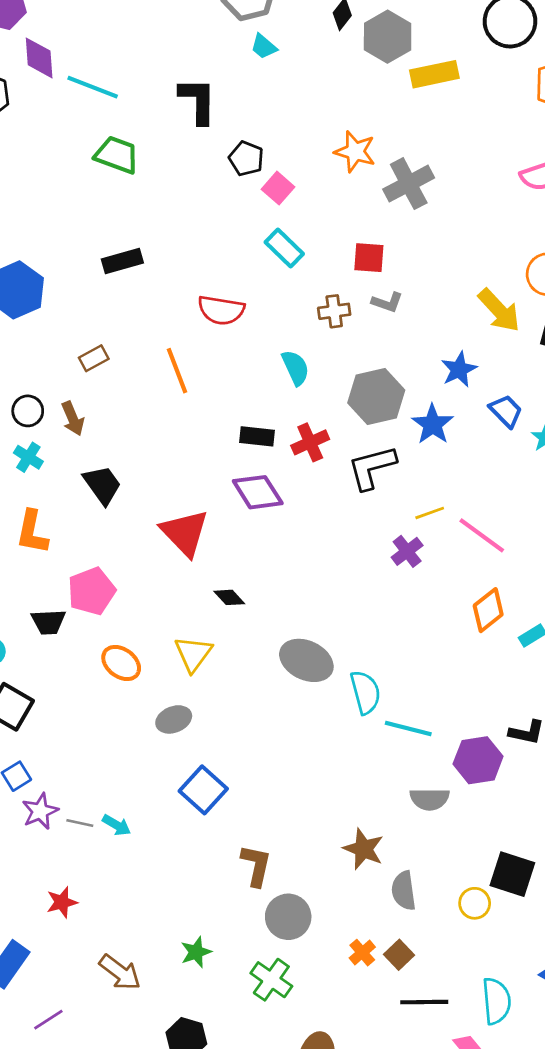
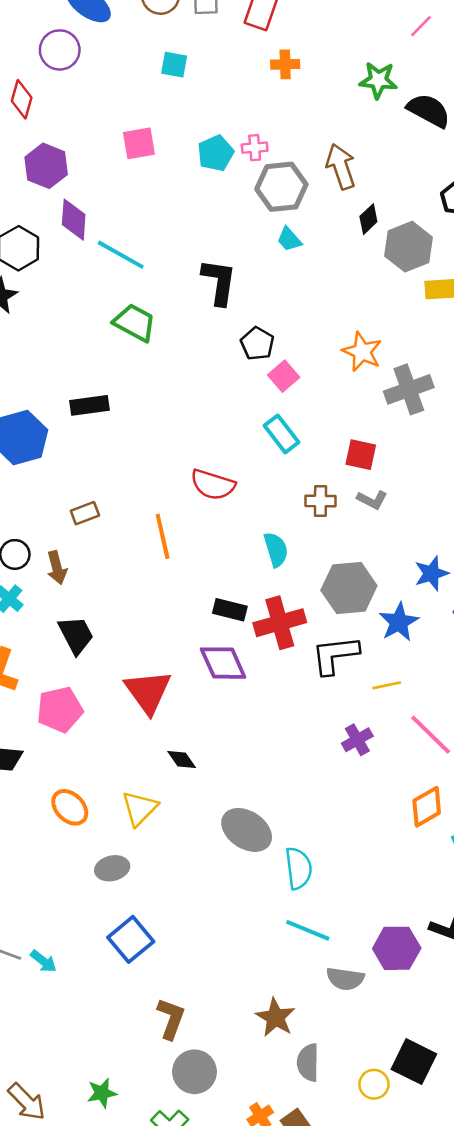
black rectangle: (122, 261) -> (90, 405), moved
red cross: (310, 442) -> (280, 623), size x1.4
yellow line: (430, 513) -> (387, 685), moved
pink pentagon: (92, 591) -> (60, 710), moved
cyan line: (408, 728) -> (308, 930), moved

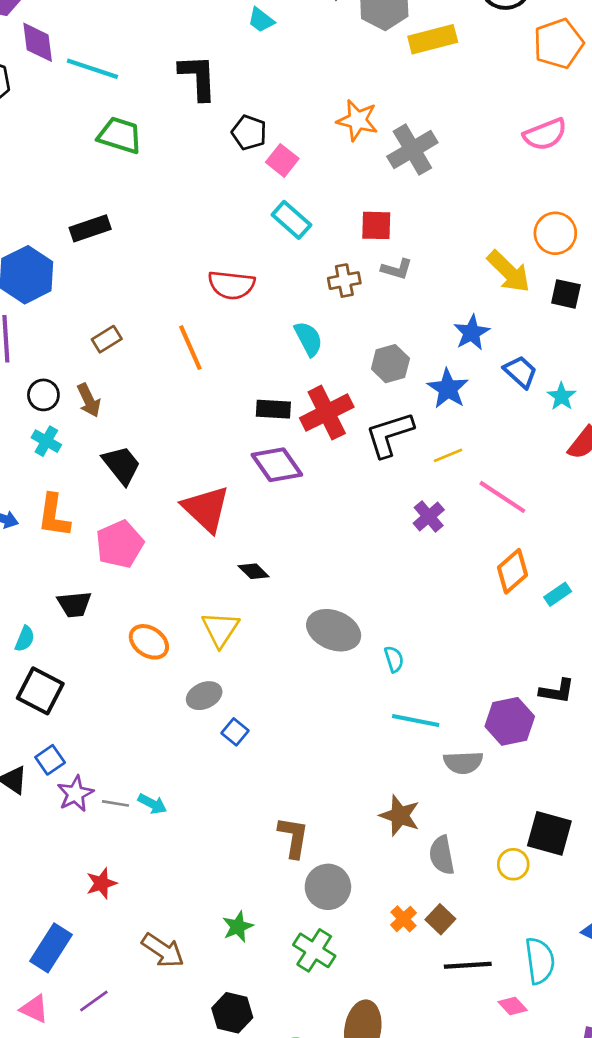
gray hexagon: (349, 588) -> (390, 364), size x0.7
cyan semicircle: (299, 868) -> (394, 659), size x0.6
blue square: (131, 939) -> (235, 732), moved, size x0.6

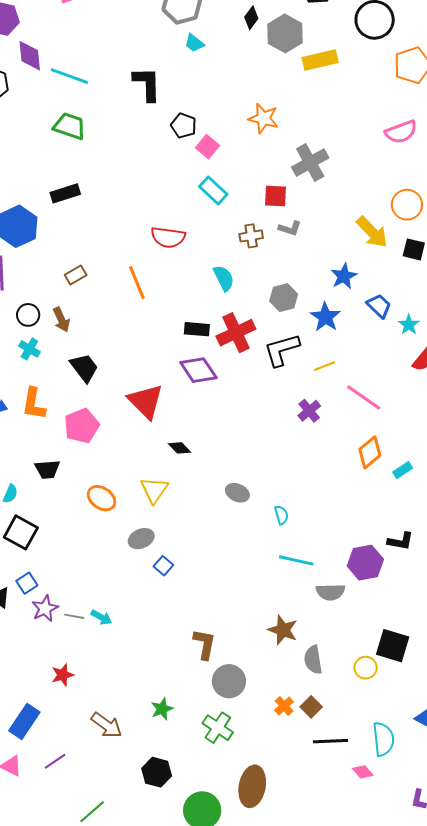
green trapezoid: (120, 135) -> (70, 126), moved
gray cross: (412, 150) -> (310, 163), moved
gray ellipse: (334, 630) -> (237, 493), size x0.6

